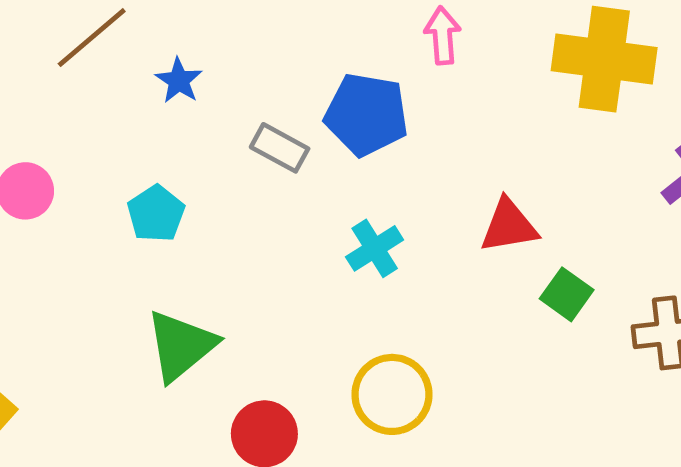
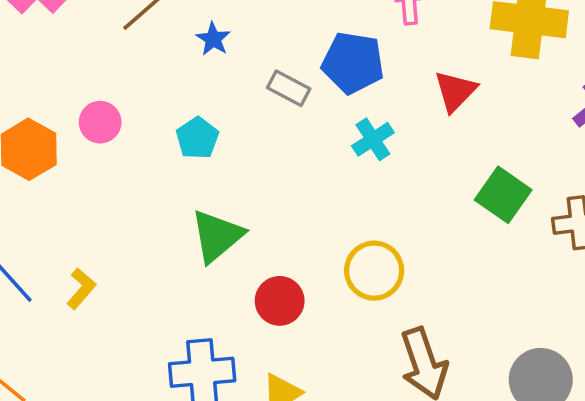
red triangle: (509, 226) -> (455, 91), moved, turned -36
cyan cross: (375, 248) -> (373, 139), moved
green square: (567, 294) -> (503, 195), size x1.4

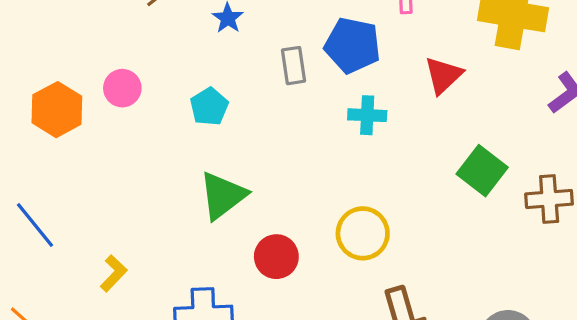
gray rectangle: (289, 88) -> (294, 66), turned 51
cyan cross: (373, 139) -> (367, 115), turned 33
yellow L-shape: (81, 289) -> (114, 273), moved

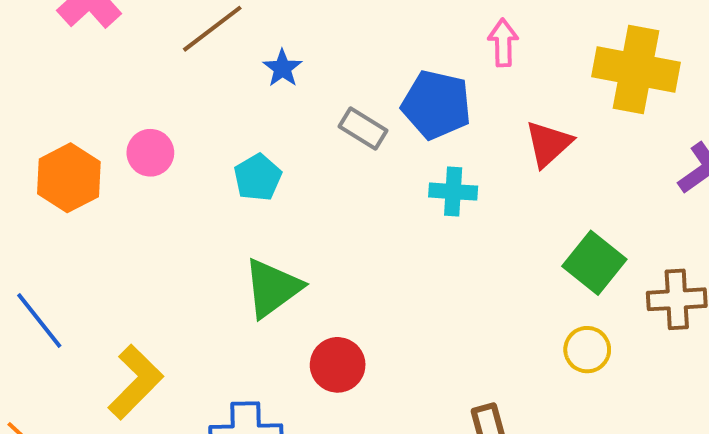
gray rectangle: (294, 66) -> (363, 129), turned -51
yellow circle: (363, 233) -> (587, 350), moved, size x0.7
yellow L-shape: (114, 273) -> (135, 382), size x1.6

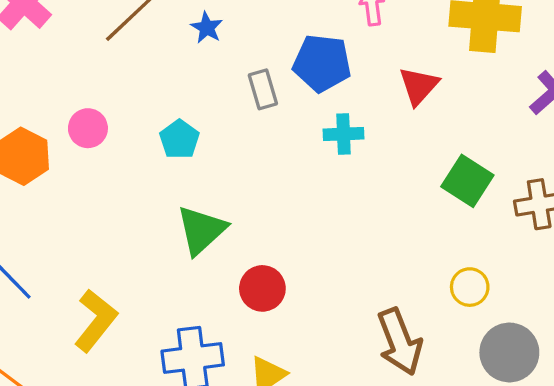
blue star: (282, 68) -> (207, 28), moved
gray rectangle: (363, 129) -> (263, 89), turned 48
yellow circle: (587, 350) -> (470, 287), moved

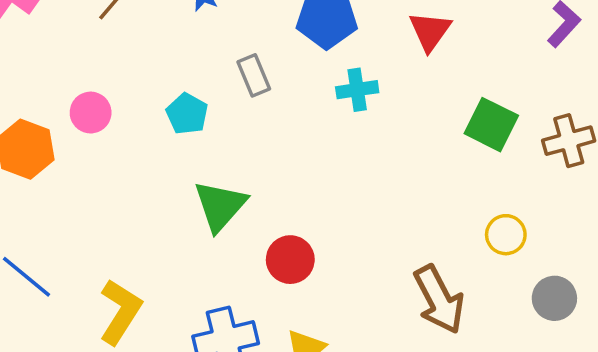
gray rectangle: (263, 89) -> (254, 75), moved
gray circle: (509, 352) -> (554, 298), size x0.7

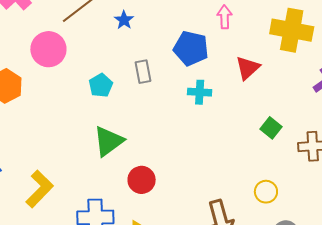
pink circle: (91, 113) -> (48, 49), moved, size x1.5
green square: (491, 125) -> (271, 128), size x0.7

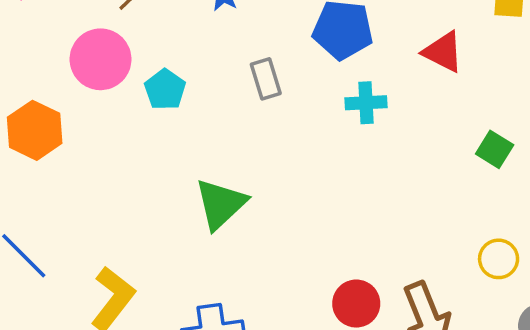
red triangle: (248, 68) -> (443, 52), turned -44
cyan pentagon: (101, 85) -> (165, 89), moved
red circle: (142, 180) -> (356, 304), moved

